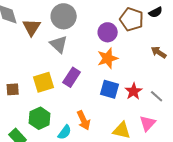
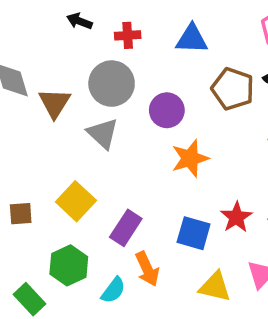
purple circle: (108, 32) -> (167, 110), moved
purple rectangle: (72, 77) -> (126, 228), moved
yellow square: (44, 82) -> (76, 201), turned -30
blue square: (110, 89) -> (194, 233), moved

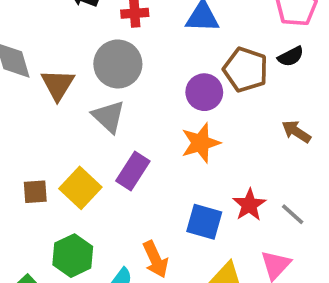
purple circle: (167, 110) -> (204, 92), moved
brown square: (21, 214) -> (35, 192), moved
purple rectangle: (126, 228) -> (133, 171), moved

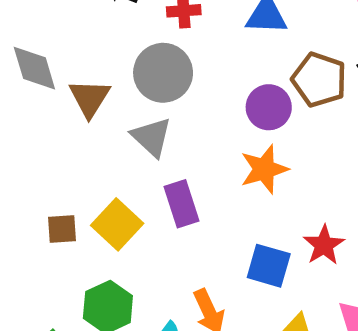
purple rectangle: (133, 171) -> (181, 204), turned -51

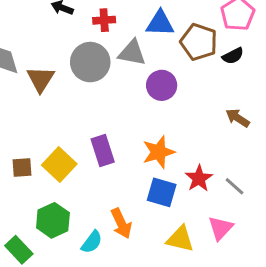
brown pentagon: (319, 80) -> (199, 42), moved
gray triangle: (152, 137) -> (132, 53), moved, turned -32
orange star: (264, 169) -> (158, 152), moved

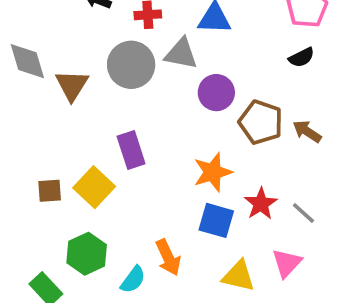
brown pentagon: (199, 42) -> (261, 122), moved
purple rectangle: (103, 151) -> (131, 150), moved

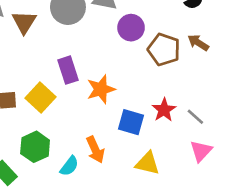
brown arrow: (307, 131) -> (198, 43), moved
orange star: (213, 172) -> (101, 89), moved
pink triangle: (287, 263) -> (201, 151), moved

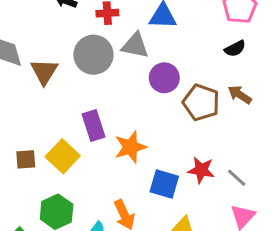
red star: (164, 110) -> (201, 170), turned -30

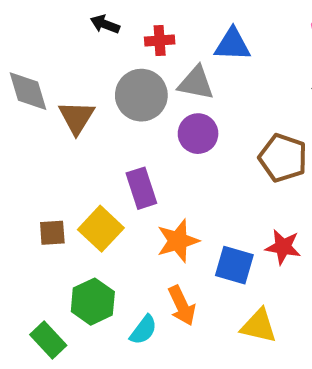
purple circle: (164, 78) -> (198, 134), moved
orange star: (130, 147) -> (178, 241), moved

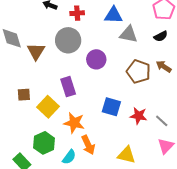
gray triangle: (196, 83) -> (128, 34), moved
brown square: (52, 233) -> (24, 95), moved
orange star: (178, 241) -> (74, 123), moved, turned 30
blue square: (234, 265) -> (111, 107), moved

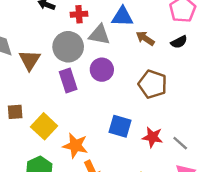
gray triangle: (128, 34) -> (99, 35), moved
brown arrow: (164, 66) -> (145, 38), moved
purple rectangle: (68, 87) -> (68, 80), moved

